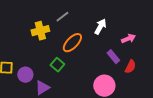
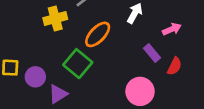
green square: (57, 65) -> (78, 64), size x1.5

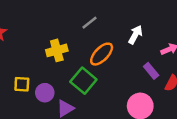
yellow cross: (55, 19) -> (57, 50), moved

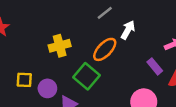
gray line: (89, 23) -> (105, 13), moved
white arrow: (135, 35) -> (128, 30), moved

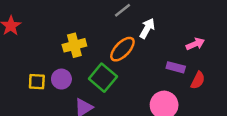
purple rectangle: (155, 66) -> (176, 67), turned -35
purple circle: (47, 88) -> (61, 79), moved

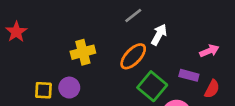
green square: (103, 78) -> (152, 86), moved

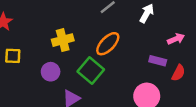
white arrow: (159, 35) -> (147, 13), moved
green square: (152, 86) -> (91, 70), moved
yellow square: (43, 90) -> (13, 56), moved

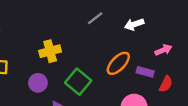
white arrow: (147, 13) -> (134, 24), turned -138
orange ellipse: (108, 44) -> (118, 63), moved

